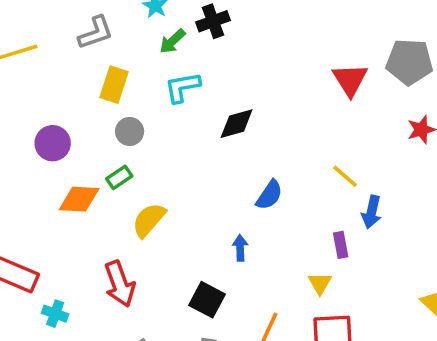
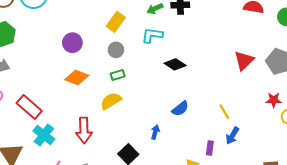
black diamond: (237, 124) -> (175, 64), turned 30
green rectangle: (119, 177) -> (118, 75), moved
cyan cross: (55, 314) -> (44, 135), size x1.5

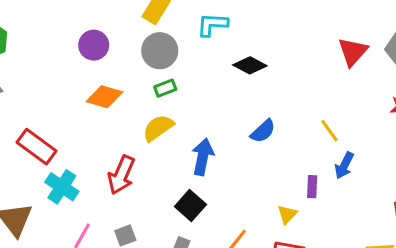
gray circle: (116, 50) -> (160, 51), size x1.5
red arrow: (84, 130) -> (121, 175), turned 30
blue arrow: (155, 132) -> (203, 157), moved, size x1.6

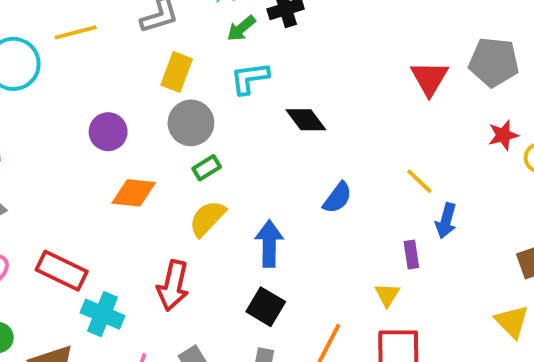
black diamond: (250, 65) -> (306, 120), turned 36

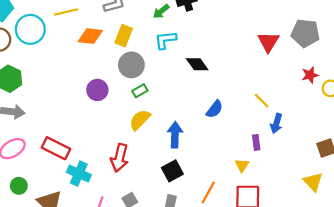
purple circle: (108, 132) -> (97, 90), moved
orange diamond: (134, 193) -> (90, 36), moved
black square: (266, 307) -> (172, 171), turned 30

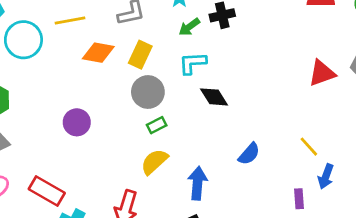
red triangle: (268, 42) -> (322, 73), turned 35
black diamond: (197, 64) -> (214, 97), moved
purple circle: (97, 90) -> (77, 122), moved

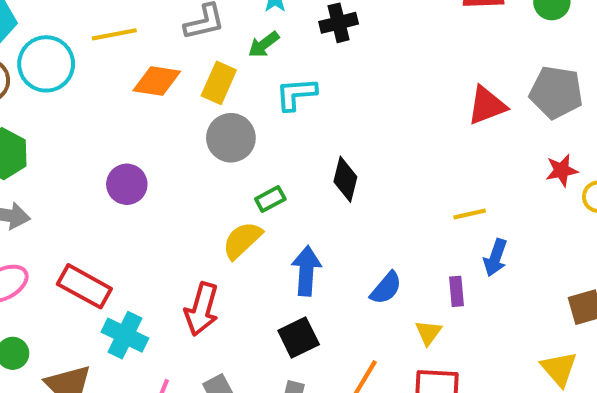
green arrow: (189, 27) -> (264, 45), moved
black diamond: (214, 97) -> (345, 179), moved, turned 48
green rectangle: (157, 125) -> (270, 199), moved
yellow line: (309, 147) -> (470, 214), turned -60
blue semicircle: (249, 154) -> (386, 288), moved

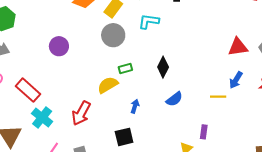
blue arrow: (495, 258) -> (236, 80), moved
blue arrow: (306, 271) -> (135, 106), size x0.6
blue semicircle: (386, 288) -> (174, 99), moved

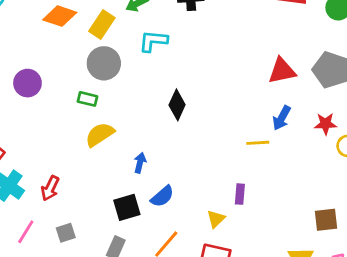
green rectangle: (125, 68) -> (87, 99), moved, turned 32
blue semicircle: (174, 99) -> (162, 196), moved
red arrow: (81, 113) -> (50, 188), moved, size x0.7

